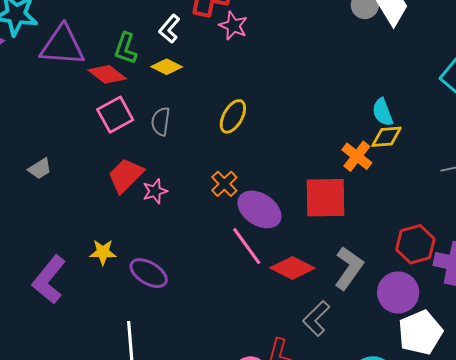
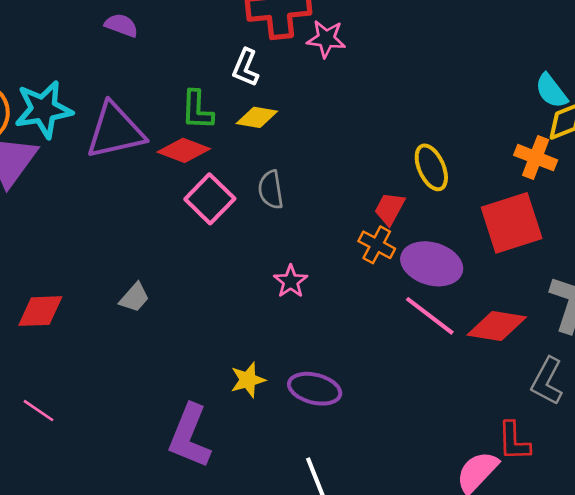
yellow ellipse: (233, 116) -> (431, 167), moved, turned -36
red trapezoid: (126, 175) -> (390, 209), moved, size x0.7

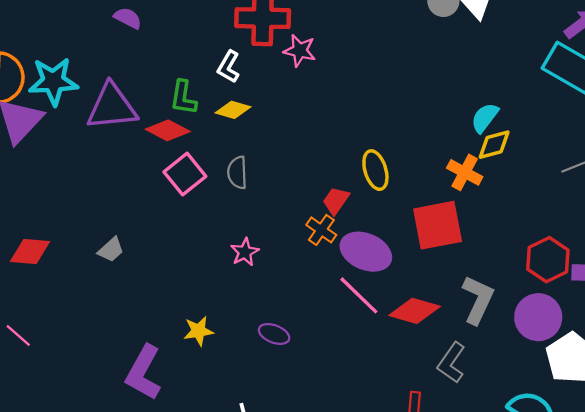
cyan semicircle: (551, 91) -> (485, 118), turned 68
purple ellipse: (315, 389) -> (274, 334), moved, size x0.7

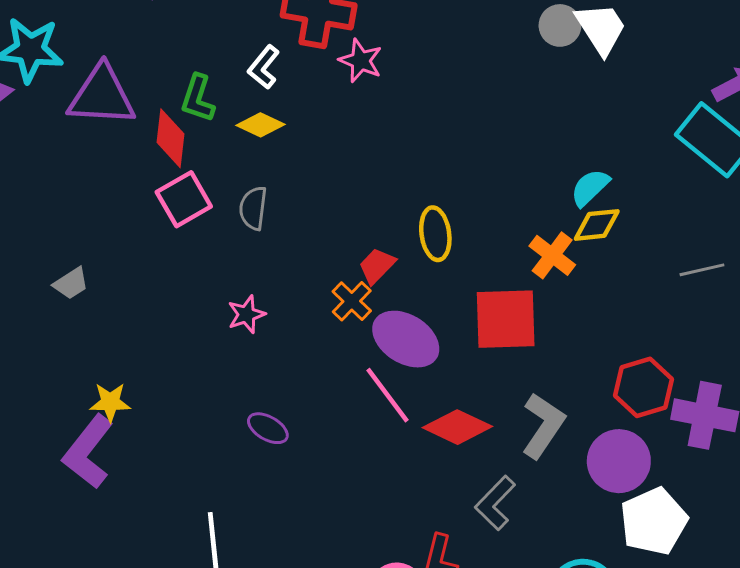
red diamond: (168, 130) -> (171, 138), turned 60
yellow star: (198, 331) -> (110, 402), moved

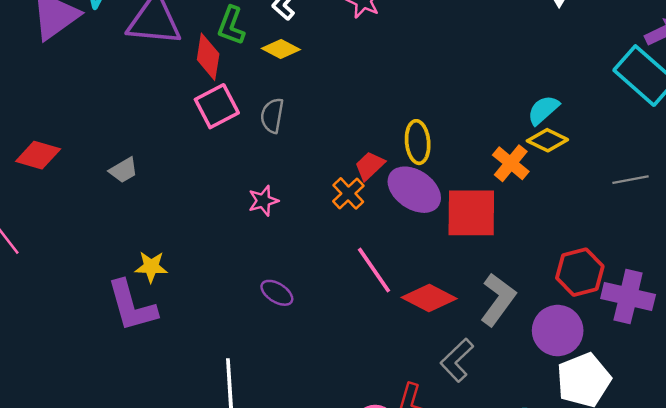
yellow diamond: (597, 225) -> (547, 140), turned 30
purple ellipse: (406, 339) -> (414, 190), moved
purple L-shape: (88, 452) -> (132, 306), turned -56

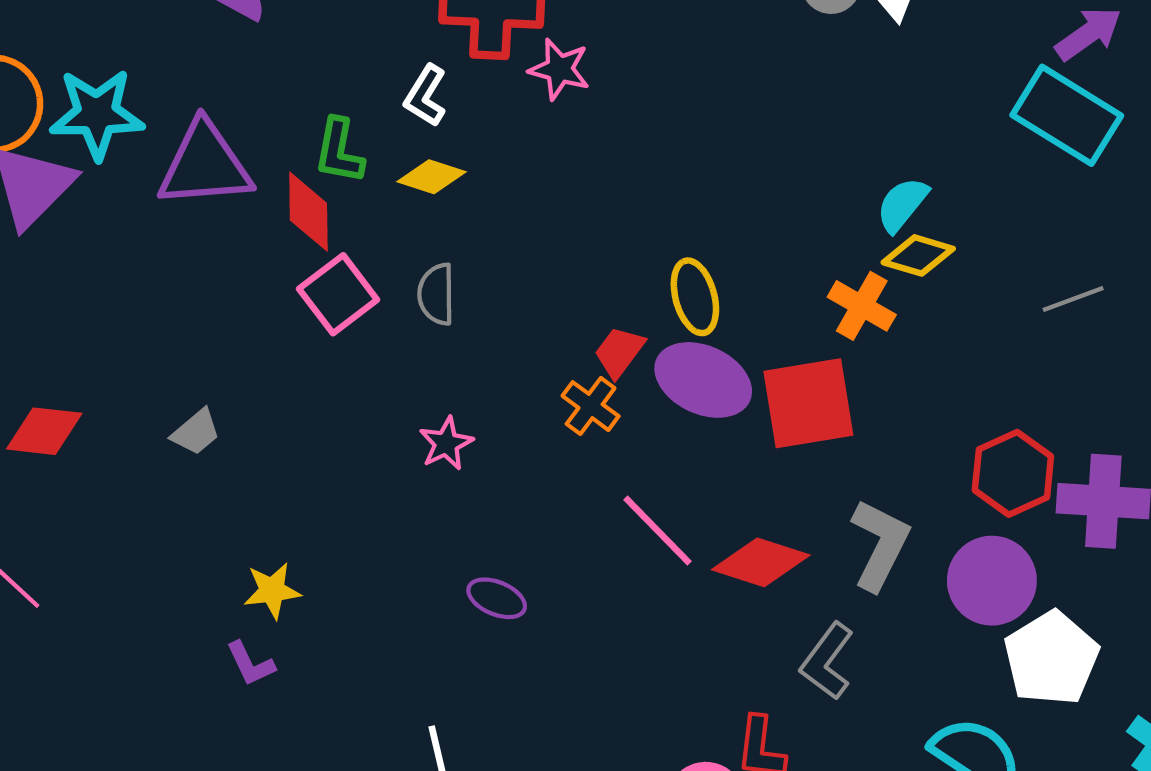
purple L-shape: (132, 306) -> (250, 664), size x0.5

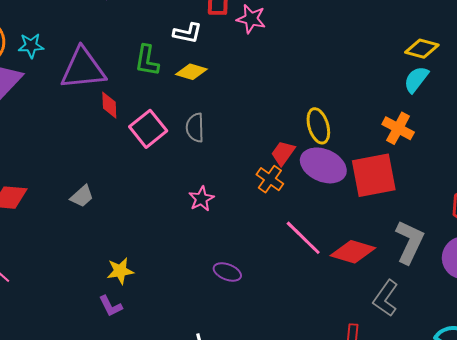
white L-shape: (425, 96) -> (187, 33), turned -108
cyan star: (97, 114) -> (31, 46), size x0.6
red diamond: (308, 212) -> (109, 105), moved, size x0.7
yellow diamond: (918, 255) -> (422, 49), moved

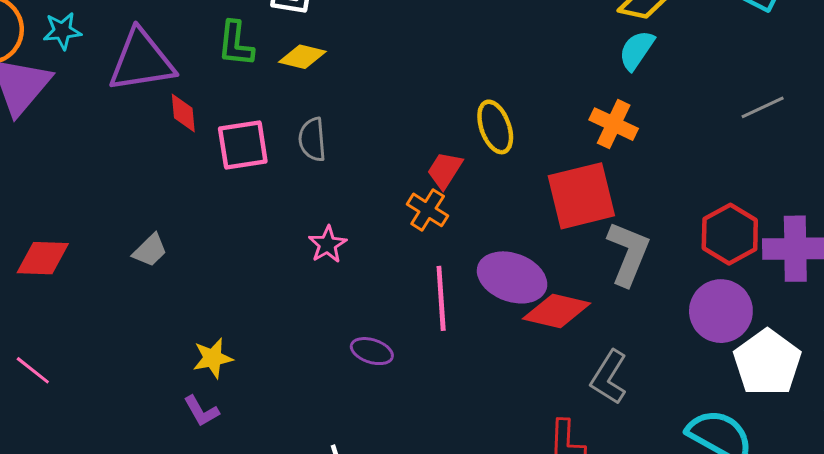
pink square: (148, 129) -> (243, 145), turned 33
purple ellipse: (323, 165) -> (512, 277), moved
pink line: (303, 238) -> (441, 298), moved, turned 45
gray L-shape: (410, 242) -> (628, 253), moved

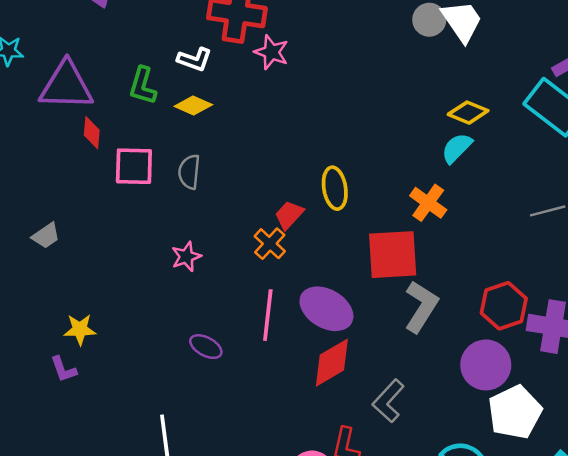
red diamond: (557, 311) -> (332, 363), moved, turned -54

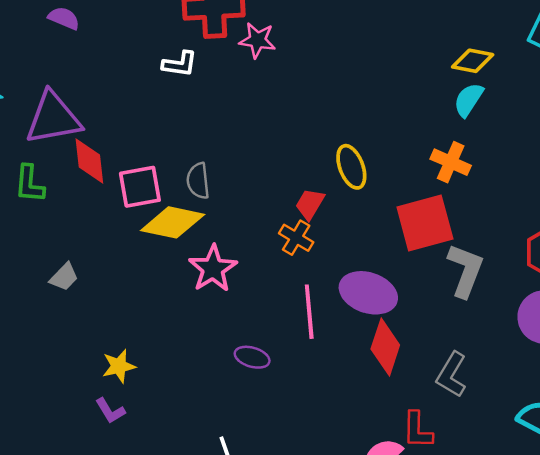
green L-shape: (143, 86) -> (29, 184), moved
yellow diamond: (193, 105) -> (173, 222), moved, size x1.6
red diamond: (92, 133) -> (89, 161), size x1.4
pink star: (186, 256) -> (213, 269), size x1.5
red diamond: (332, 363) -> (385, 347), turned -30

